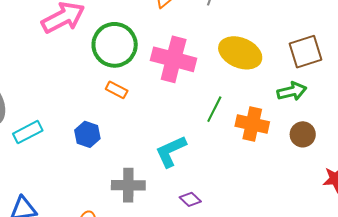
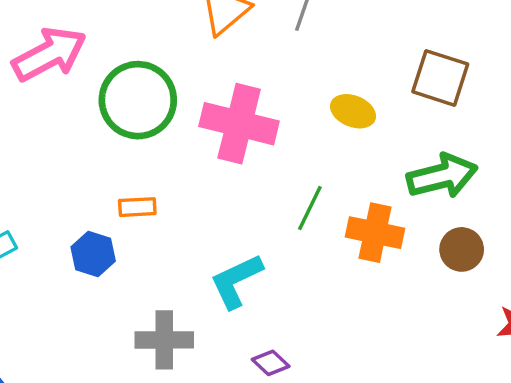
brown square: (305, 52) -> (440, 78), moved, turned 36
yellow ellipse: (240, 53) -> (353, 111), size x0.6
orange rectangle: (117, 90) -> (137, 207), moved, turned -30
green arrow: (292, 91) -> (442, 176), size x1.4

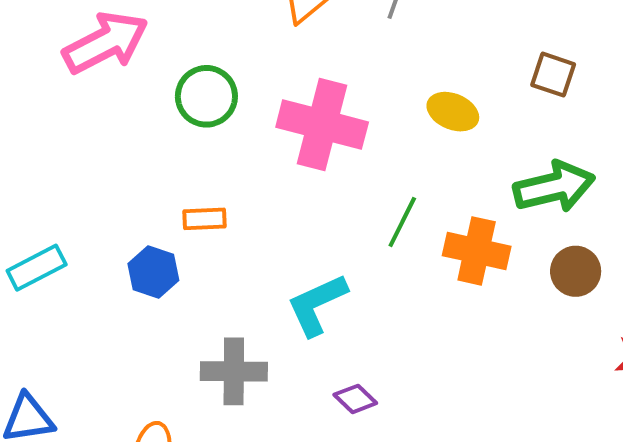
brown square: (440, 78) -> (553, 75), size x0.7
green circle: (138, 100) -> (206, 96), size x0.7

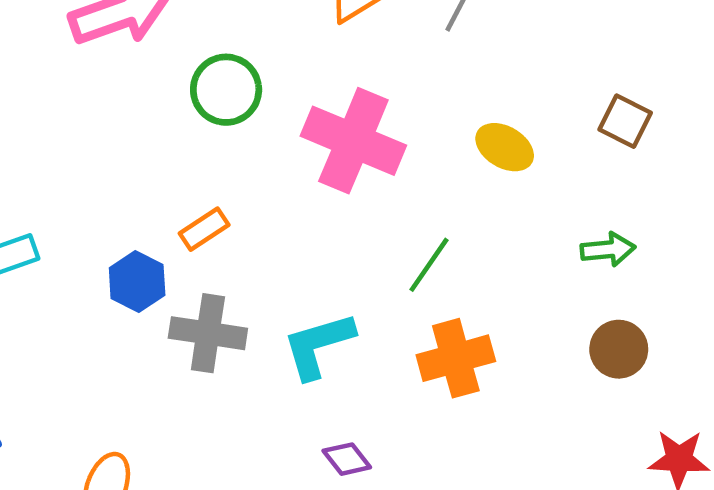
green arrow: (554, 187) -> (608, 249), size x0.6
orange rectangle: (205, 219) -> (204, 229), turned -39
orange cross: (477, 251) -> (456, 358), moved, turned -36
gray cross: (234, 371) -> (208, 333), moved

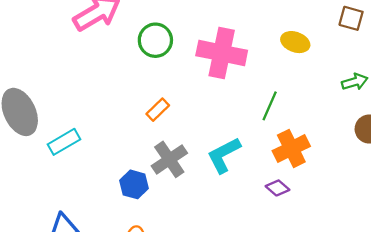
blue hexagon: (137, 281) -> (134, 184), moved
gray cross: (208, 333) -> (169, 159), turned -32
purple diamond: (347, 459) -> (278, 188), moved

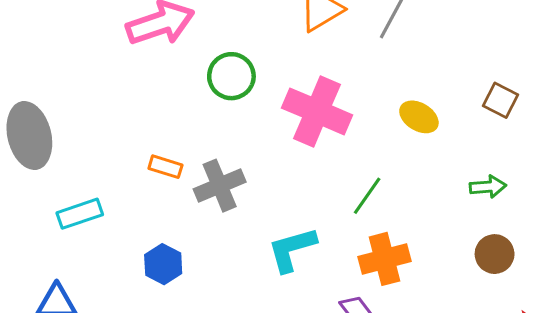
orange rectangle: (158, 110) -> (165, 167), moved, turned 50
cyan rectangle: (64, 142) -> (80, 214), moved
gray cross: (169, 159) -> (220, 186), moved

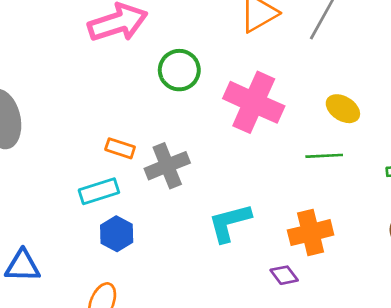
green line: (367, 196) -> (324, 156), moved, turned 51
cyan rectangle: (80, 214) -> (99, 191), moved

